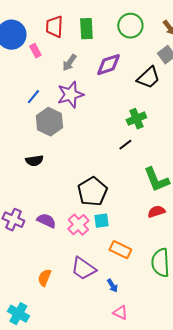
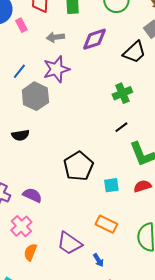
gray arrow: (69, 63) -> (55, 37), turned 48
black line: (125, 145) -> (121, 127), moved
cyan square: (101, 221) -> (111, 185), moved
pink cross: (78, 225) -> (21, 226), moved

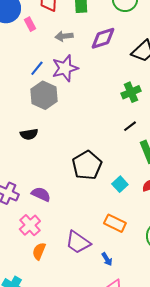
blue line: (19, 71) -> (37, 68), moved
cyan square: (111, 185) -> (120, 184), turned -35

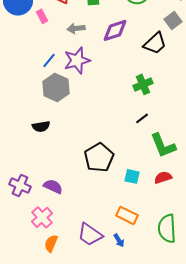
cyan square: (120, 184) -> (132, 176), turned -35
blue arrow: (107, 259) -> (119, 240), moved

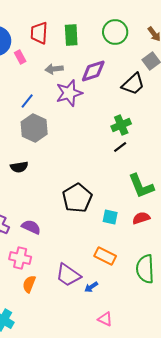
purple star: (77, 60) -> (69, 93), moved
black line: (142, 118) -> (120, 147), moved
pink cross: (42, 217) -> (20, 258), turned -35
blue arrow: (119, 240) -> (91, 287), moved, turned 88

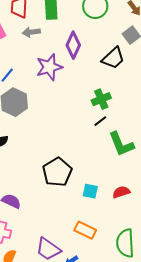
gray arrow: (54, 69) -> (31, 32), moved
purple diamond: (93, 71) -> (73, 45), turned -48
green L-shape: (141, 186) -> (121, 144), moved

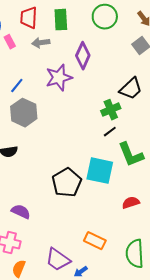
black trapezoid: (113, 58) -> (131, 89), moved
cyan square: (90, 191) -> (100, 171), moved, size x1.8

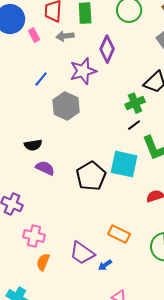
gray hexagon: (24, 113) -> (66, 106), moved
purple semicircle: (21, 212) -> (45, 168), moved

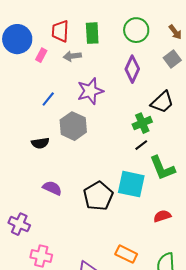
pink rectangle: (34, 35) -> (41, 55), turned 56
purple diamond: (107, 49) -> (132, 69), moved
black semicircle: (33, 145) -> (40, 143), moved

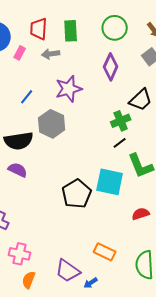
black semicircle: (40, 143) -> (19, 141), size x1.6
purple semicircle: (52, 188) -> (18, 170), moved

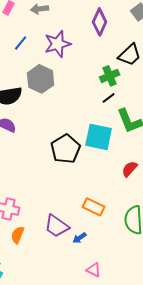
blue line: (27, 97) -> (21, 43), moved
red semicircle: (141, 214) -> (130, 169), turned -30

